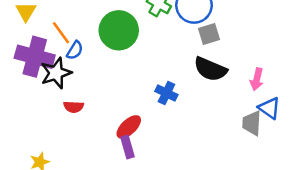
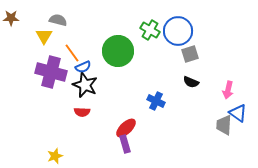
blue semicircle: (75, 50) -> (83, 67), turned 35
black semicircle: (210, 69) -> (191, 82), size x0.6
black star: (56, 73) -> (85, 85), moved, turned -30

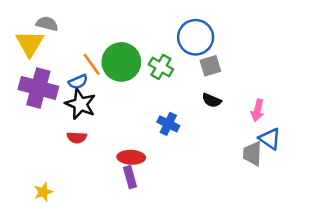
green cross: (150, 30) -> (161, 67), moved
yellow triangle: (44, 36) -> (30, 43), size x1.4
orange line: (72, 53) -> (92, 64), moved
red ellipse: (126, 128) -> (131, 157), turned 45

